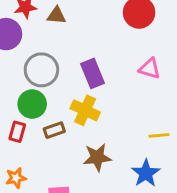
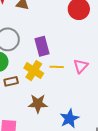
pink triangle: (150, 69) -> (81, 66), moved, turned 49
yellow line: (159, 135) -> (57, 67), moved

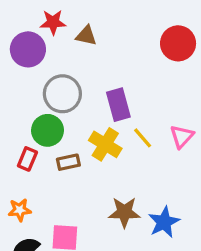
yellow line: (57, 67) -> (143, 138), turned 48
brown star: (38, 104) -> (124, 212), moved

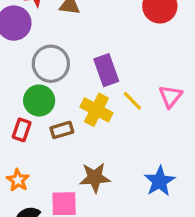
orange star: (20, 210) -> (18, 180), turned -30
brown star: (124, 212) -> (95, 178), moved

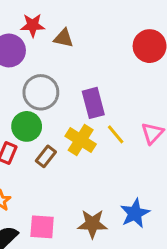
brown rectangle: (62, 130) -> (46, 156), turned -40
brown star: (95, 178) -> (92, 224), moved

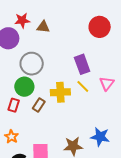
purple rectangle: (93, 103) -> (82, 64), moved
yellow cross: (81, 140) -> (60, 92), turned -30
blue star: (135, 213) -> (100, 137), turned -30

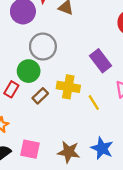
purple rectangle: (82, 64) -> (100, 61), turned -30
yellow line: (83, 86) -> (94, 103), moved

